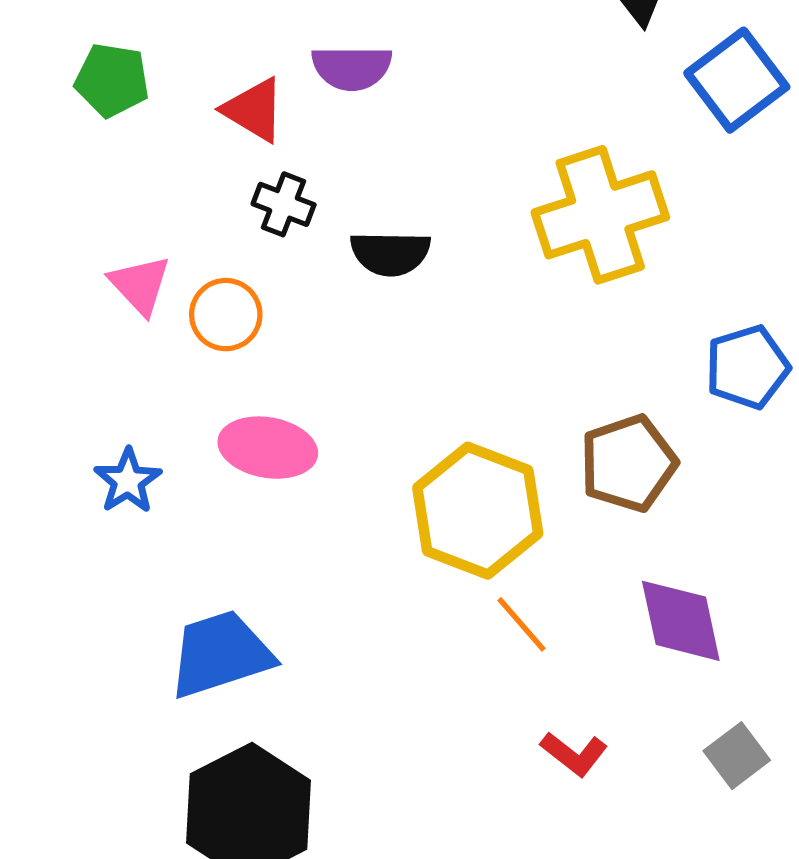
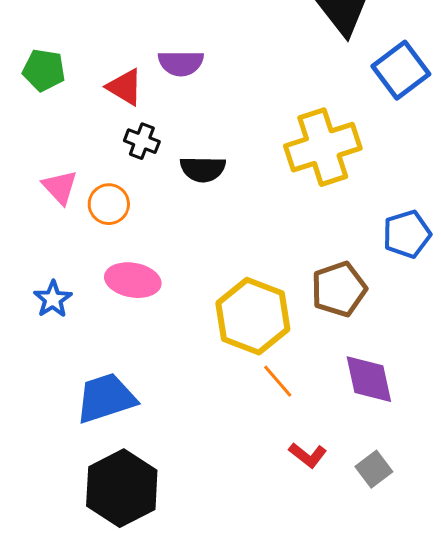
gray square: (737, 756) -> (374, 469), moved

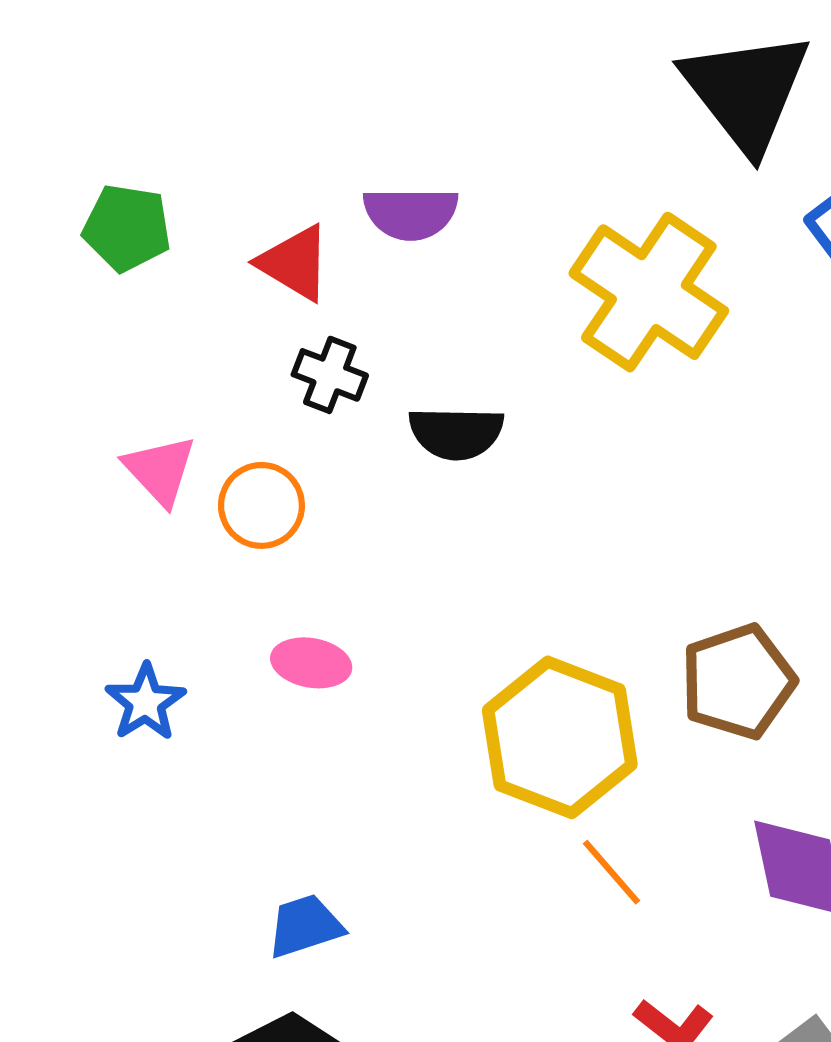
yellow cross: (323, 147) -> (649, 292), moved, turned -38
pink ellipse: (133, 280) -> (311, 663), size x0.7
blue trapezoid: (106, 398) -> (305, 926), moved, size x0.6

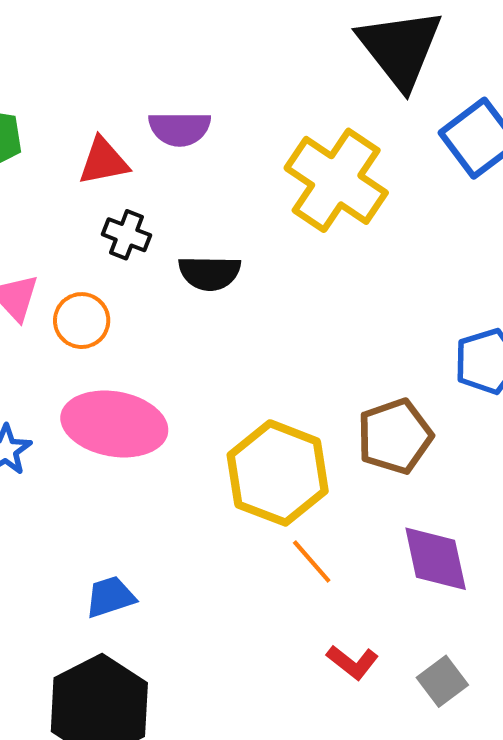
red triangle: (295, 263) -> (103, 161), turned -42
pink ellipse: (311, 663) -> (114, 424), size x2.0

